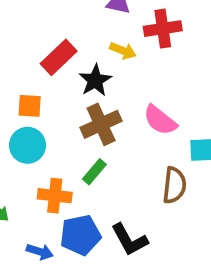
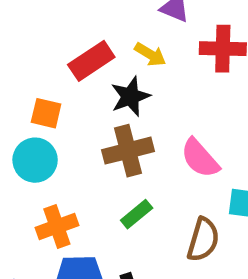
yellow arrow: (123, 51) -> (150, 54), moved
green rectangle: (94, 172) -> (137, 214), moved
orange cross: (55, 196) -> (57, 226), turned -36

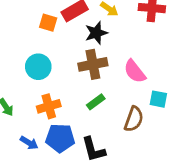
orange square: (46, 113) -> (48, 23), moved

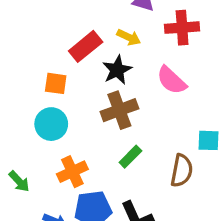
orange square: (48, 23) -> (56, 83), moved
pink semicircle: (135, 71) -> (172, 80), moved

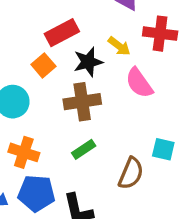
yellow arrow: (129, 37) -> (119, 46), moved
orange square: (56, 83) -> (43, 65), moved, turned 30
orange cross: (72, 172) -> (24, 152), turned 32

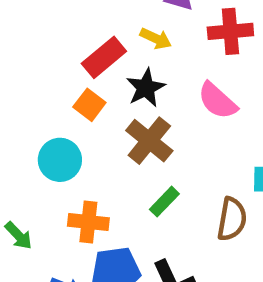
yellow arrow: (119, 46) -> (156, 39), moved
brown cross: (82, 102) -> (149, 141), turned -30

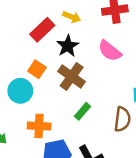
orange square: (89, 105) -> (37, 69), moved

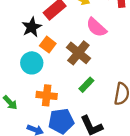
black star: (68, 46) -> (32, 27), moved
pink semicircle: (110, 51) -> (96, 27), moved

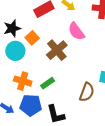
black star: (32, 27) -> (12, 28), moved
green rectangle: (86, 85) -> (48, 83), moved

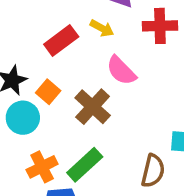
orange cross: (23, 81) -> (42, 167), turned -36
green rectangle: (48, 83) -> (85, 165), size x1.5

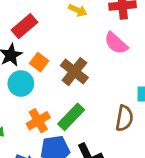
red rectangle: (61, 41) -> (25, 26), moved
pink semicircle: (121, 71) -> (116, 43), moved

